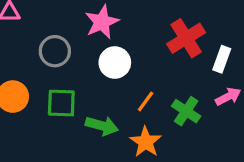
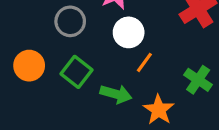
orange line: (146, 101) -> (144, 62), moved
green square: (61, 103) -> (76, 72), turned 36

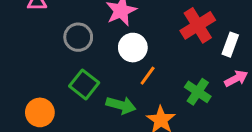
orange circle: (29, 66) -> (40, 112), moved

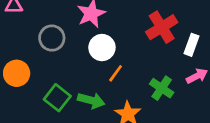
green square: (84, 84) -> (57, 98), moved
orange circle: (40, 112) -> (17, 73), moved

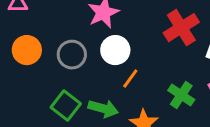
gray circle: (52, 38) -> (72, 55), moved
orange circle: (17, 73) -> (27, 50), moved

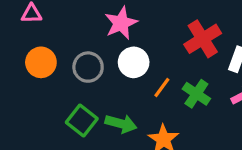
orange line: (130, 79) -> (162, 87), moved
green cross: (181, 95) -> (196, 94), moved

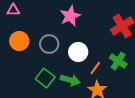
white circle: (134, 62) -> (78, 52), moved
orange line: (162, 87) -> (95, 68), moved

